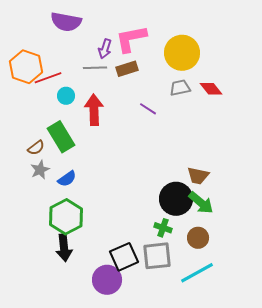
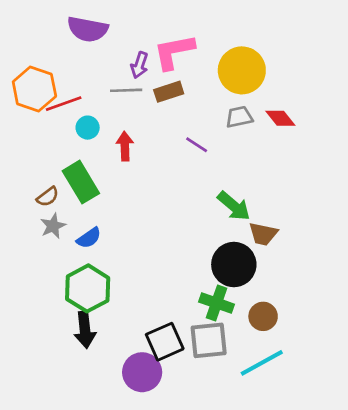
red arrow: (94, 110) -> (125, 146), size x0.7
green arrow: (201, 203) -> (234, 206), moved
green cross: (163, 228) -> (217, 303), size x1.4

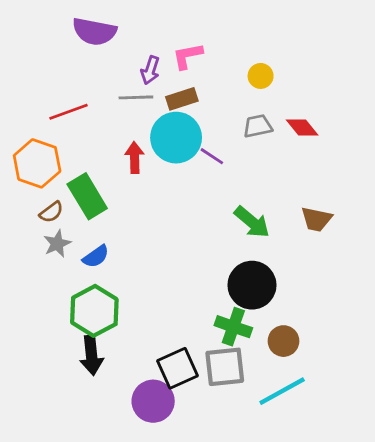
pink L-shape: (174, 52) -> (188, 56), size x0.7
yellow circle: (242, 70) -> (261, 76), size x0.5
orange hexagon: (34, 89) -> (37, 163), moved
cyan circle: (88, 128) -> (176, 138), moved, size x2.0
brown trapezoid: (263, 234) -> (316, 219), moved

